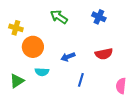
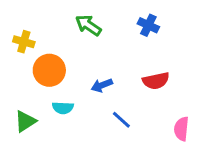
blue line: (81, 80) -> (121, 120), turned -64

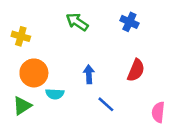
orange circle: (49, 70) -> (34, 73), moved
red semicircle: (156, 81) -> (136, 70), turned -55
blue arrow: (102, 85) -> (89, 74), turned 108

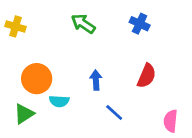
yellow cross: (21, 36) -> (16, 26), moved

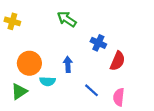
blue cross: (140, 24) -> (98, 43), moved
blue arrow: (96, 80) -> (68, 64), moved
pink semicircle: (171, 121) -> (119, 97), moved

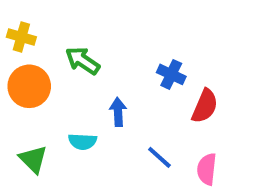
green arrow: (67, 19) -> (82, 61), moved
orange circle: (29, 63) -> (29, 86), moved
green triangle: (19, 91) -> (33, 159), turned -42

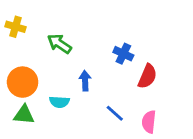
orange circle: (29, 86) -> (23, 82), moved
green triangle: (33, 159) -> (24, 115), turned -40

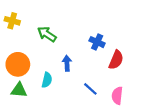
cyan semicircle: (59, 102) -> (47, 80), turned -80

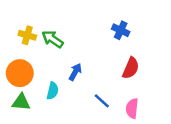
yellow cross: (12, 21) -> (27, 35), moved
blue cross: (97, 42) -> (121, 30), moved
blue arrow: (67, 63) -> (75, 72), turned 32

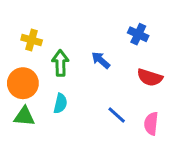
green arrow: (53, 39) -> (60, 63), moved, turned 55
red semicircle: (131, 68) -> (150, 77), turned 85
blue arrow: (75, 72) -> (101, 60), moved, turned -78

